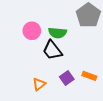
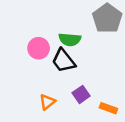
pink circle: (32, 31) -> (39, 48), moved
orange rectangle: (89, 76) -> (108, 108), moved

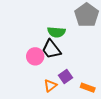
pink circle: (39, 48) -> (35, 56), moved
orange triangle: (47, 102) -> (50, 86), moved

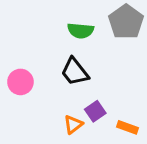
green semicircle: (56, 32) -> (81, 31), moved
pink circle: (35, 56) -> (20, 82), moved

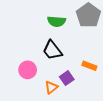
pink circle: (20, 82) -> (28, 70), moved
orange rectangle: (128, 127) -> (89, 66), moved

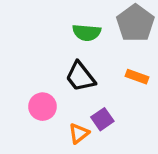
orange rectangle: (89, 66) -> (137, 77), moved

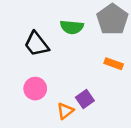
black trapezoid: (80, 77) -> (37, 44), moved

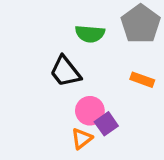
black trapezoid: (37, 44) -> (65, 71), moved
pink circle: (35, 89) -> (90, 111), moved

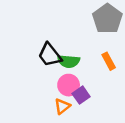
green semicircle: (90, 34) -> (69, 61), moved
orange rectangle: (142, 80) -> (109, 61), turned 42

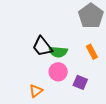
purple square: (81, 95) -> (80, 82), moved, turned -32
orange triangle: (62, 106) -> (36, 91), moved

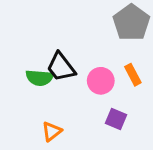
green semicircle: (58, 52) -> (39, 78), moved
pink circle: (58, 72) -> (101, 81), moved

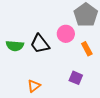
green semicircle: (39, 78) -> (15, 46), moved
pink circle: (101, 81) -> (66, 34), moved

